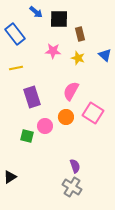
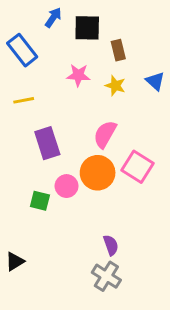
blue arrow: (36, 12) -> (53, 18), turned -96
orange circle: (66, 117) -> (98, 173), size x1.5

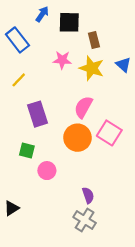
yellow star: (115, 86) -> (92, 68), size x1.5
yellow line: (24, 100) -> (19, 80), turned -35
pink circle: (67, 186) -> (47, 171), moved
green square: (40, 201) -> (27, 151), moved

